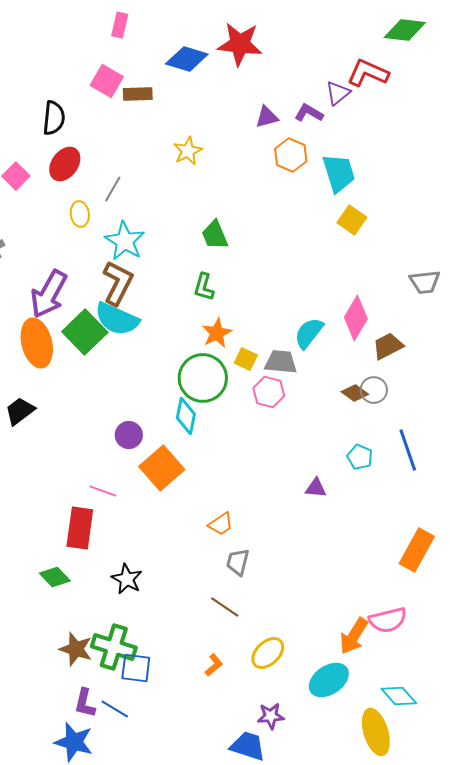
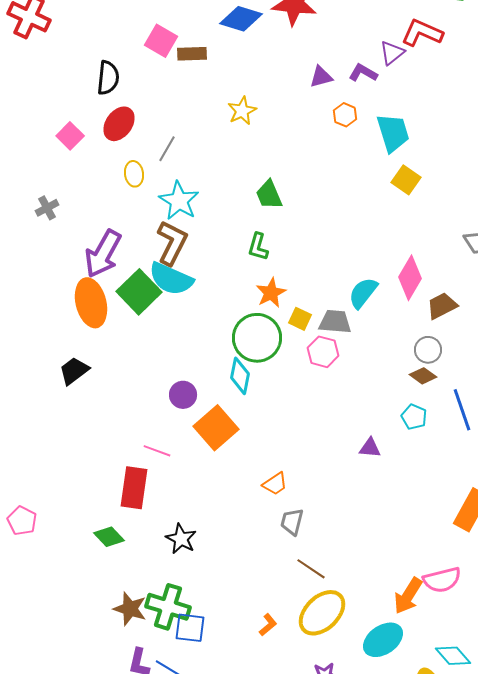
orange hexagon: (291, 155) -> (345, 115), size x0.7
brown diamond: (355, 393) -> (423, 376), moved
brown line: (225, 607) -> (311, 569), moved
yellow ellipse: (268, 653) -> (322, 613), size x1.4

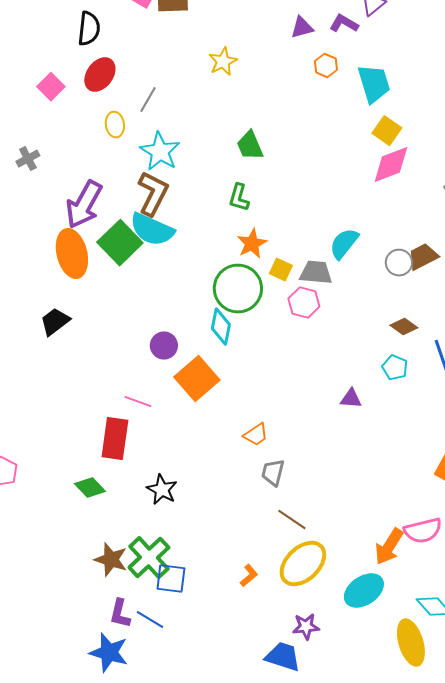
pink diamond: (410, 278) -> (391, 165), moved, turned 39
gray circle: (428, 350) -> (399, 263), moved
green cross: (168, 607) -> (149, 558), turned 30

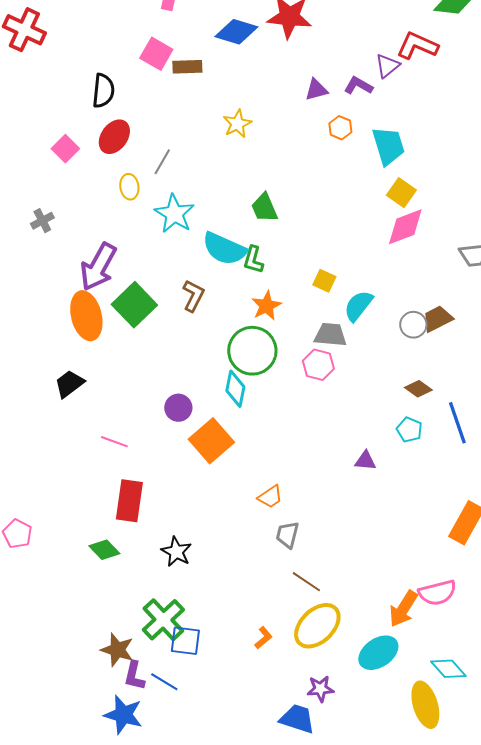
brown L-shape: (153, 194) -> (193, 296), moved, size x0.7
cyan semicircle: (152, 230) -> (224, 249), moved
yellow square: (281, 270) -> (324, 281), moved
pink line: (138, 402) -> (114, 442), moved
brown star: (111, 560) -> (117, 650), moved

